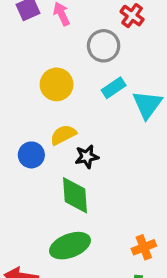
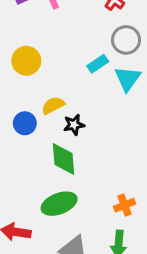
gray circle: (104, 46) -> (126, 40), moved
yellow circle: (57, 84) -> (26, 61), moved

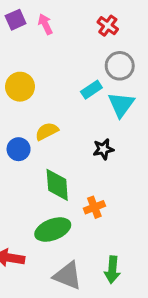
black star: (74, 125) -> (103, 149), moved
orange cross: (125, 205) -> (94, 207), moved

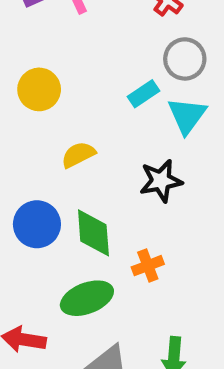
blue circle: (19, 149) -> (37, 224), moved, size x1.4
black star: (103, 149) -> (161, 181), size x1.4

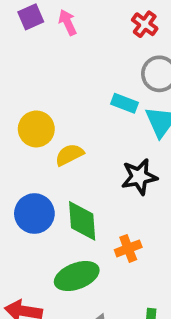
yellow circle: (39, 89) -> (36, 129), moved
cyan rectangle: (143, 94) -> (125, 103), turned 55

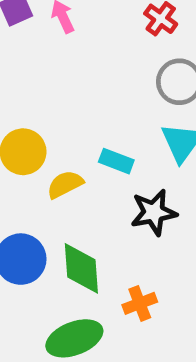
cyan rectangle: (125, 103) -> (116, 161), moved

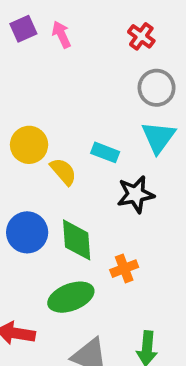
yellow semicircle: (65, 184) -> (63, 171), turned 76

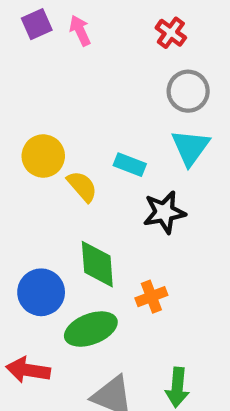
blue circle: (27, 232) -> (41, 292), moved

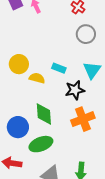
cyan triangle: (190, 147) -> (92, 70), moved
yellow semicircle: (82, 186) -> (37, 78), turned -35
orange cross: (151, 297) -> (83, 119), moved, size x1.6

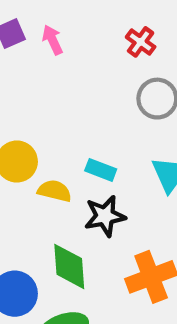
black star: (75, 90) -> (105, 216), moved

